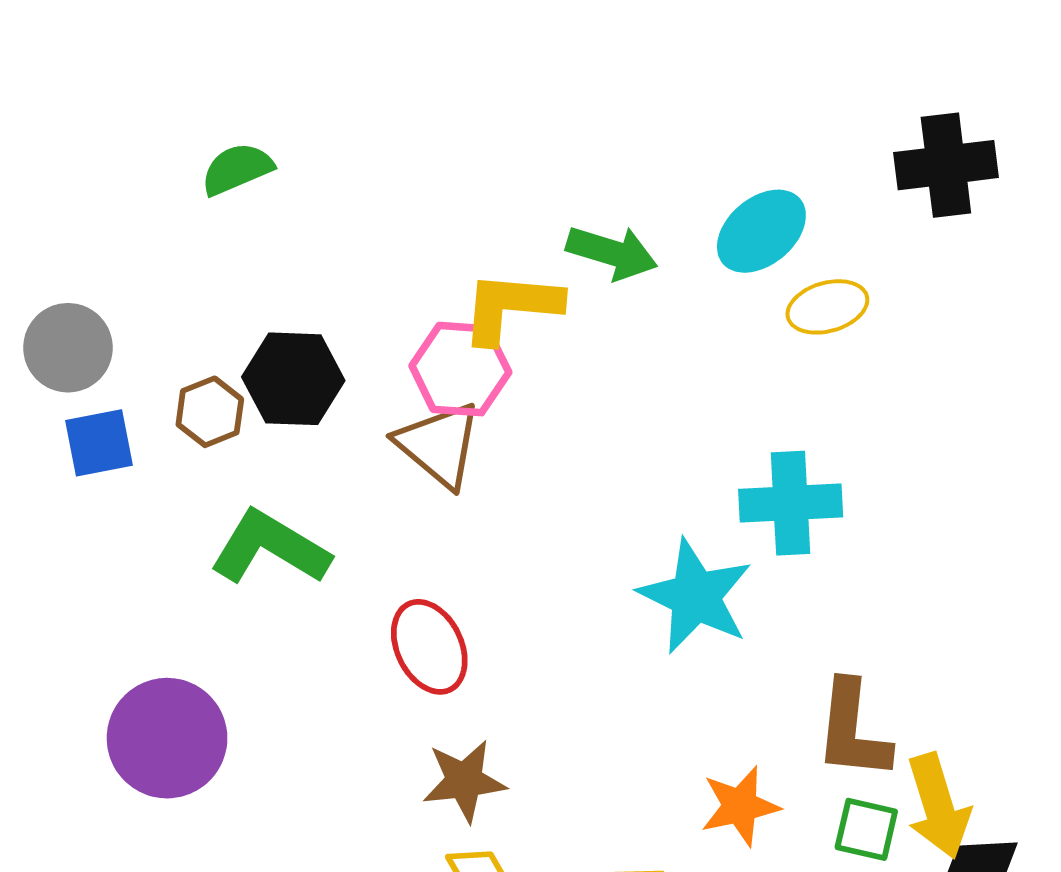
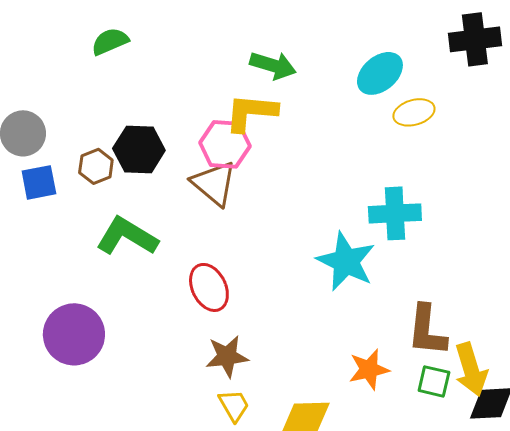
green arrow: (612, 253) -> (273, 65), moved

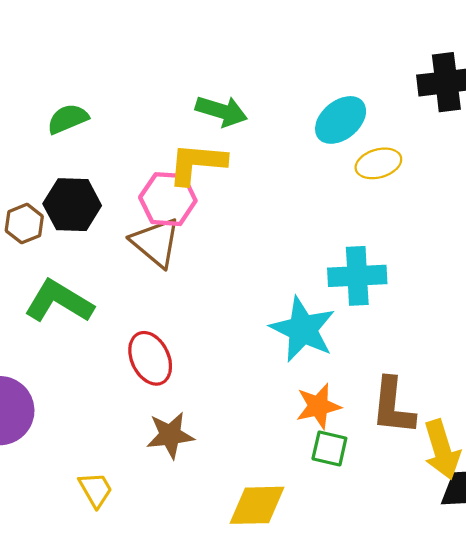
green semicircle: (110, 41) -> (68, 119), moved
orange star: (369, 369) -> (318, 406), moved
green square: (434, 381) -> (329, 448), moved
yellow trapezoid: (234, 405) -> (96, 490), moved

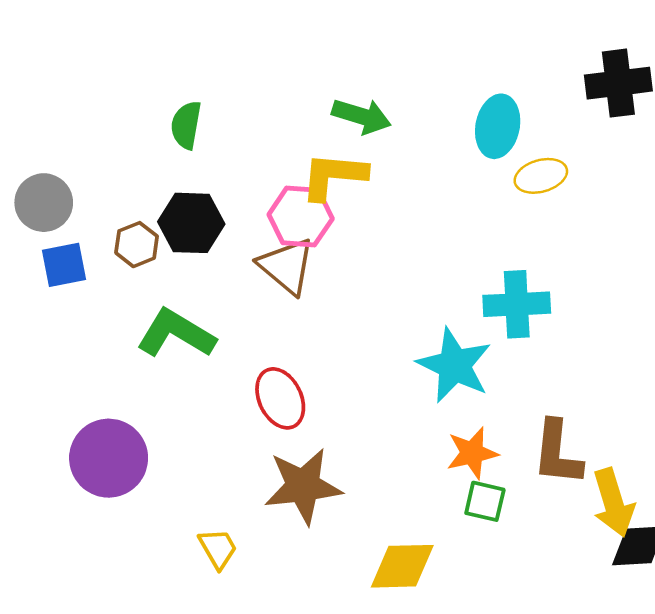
green semicircle: (68, 119) -> (186, 125), turned -57
cyan ellipse: (341, 120) -> (498, 126), turned -39
brown star: (170, 435) -> (303, 486), size x1.4

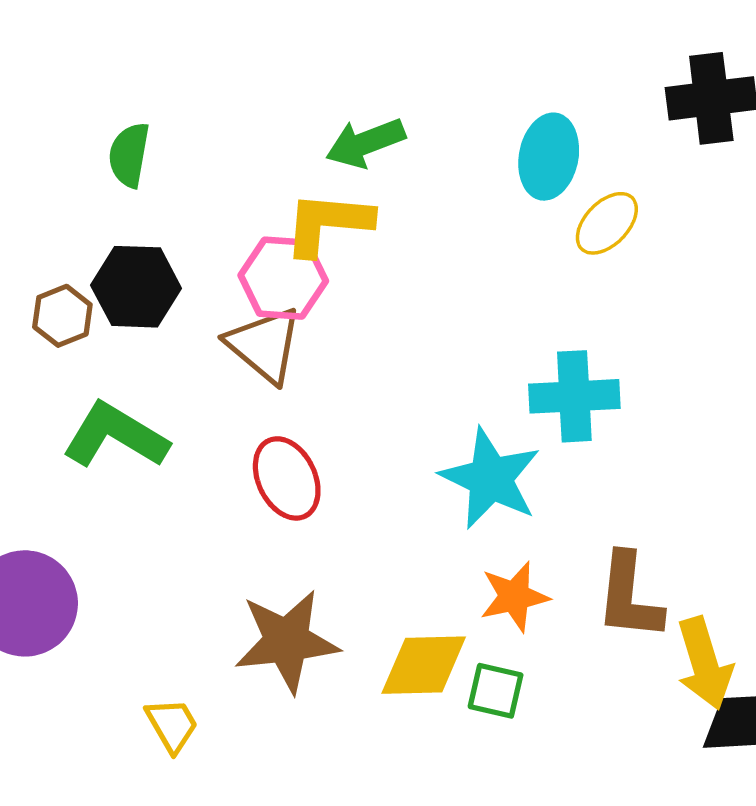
green arrow: (362, 116) -> (365, 143), turned 142
yellow ellipse: (541, 176) -> (607, 223), turned -30
red ellipse: (280, 398) -> (287, 478), moved
green square: (485, 501) -> (496, 691), moved
yellow diamond: (402, 566) -> (424, 665), moved

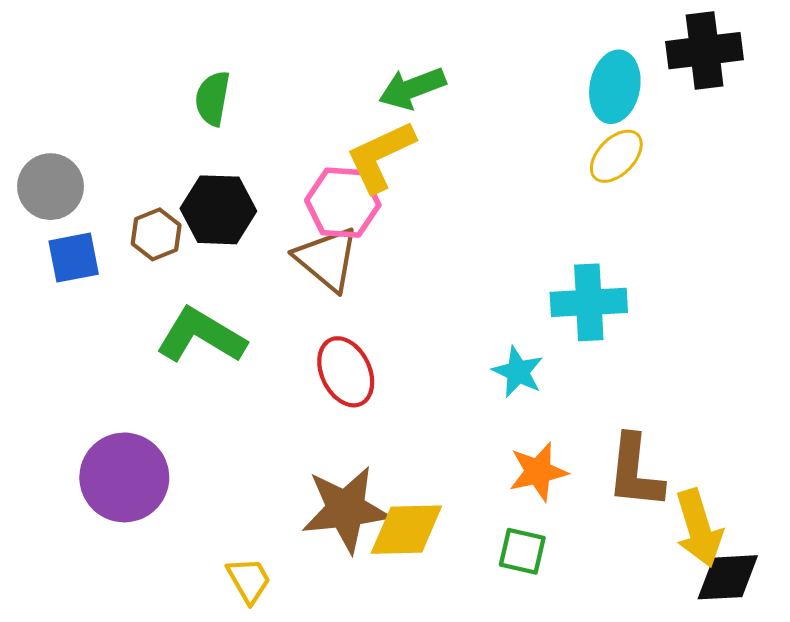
cyan ellipse: (549, 157) -> (615, 87), moved
yellow L-shape: (328, 223) -> (380, 156), turned -30
cyan star: (490, 478) -> (518, 372), size x0.6
yellow diamond: (424, 665) -> (406, 530), moved

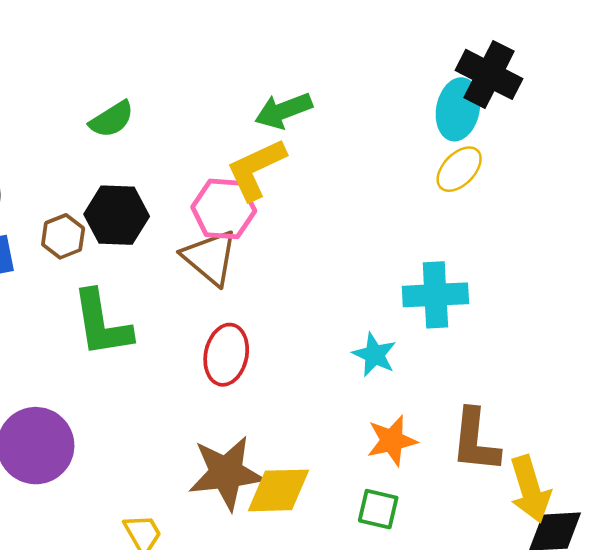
black cross: (705, 51) -> (489, 74), moved, turned 34
green semicircle: (213, 98) -> (112, 119), turned -132
green L-shape: (201, 336) -> (102, 324), turned -130
red ellipse: (346, 372) -> (226, 355), turned 38

